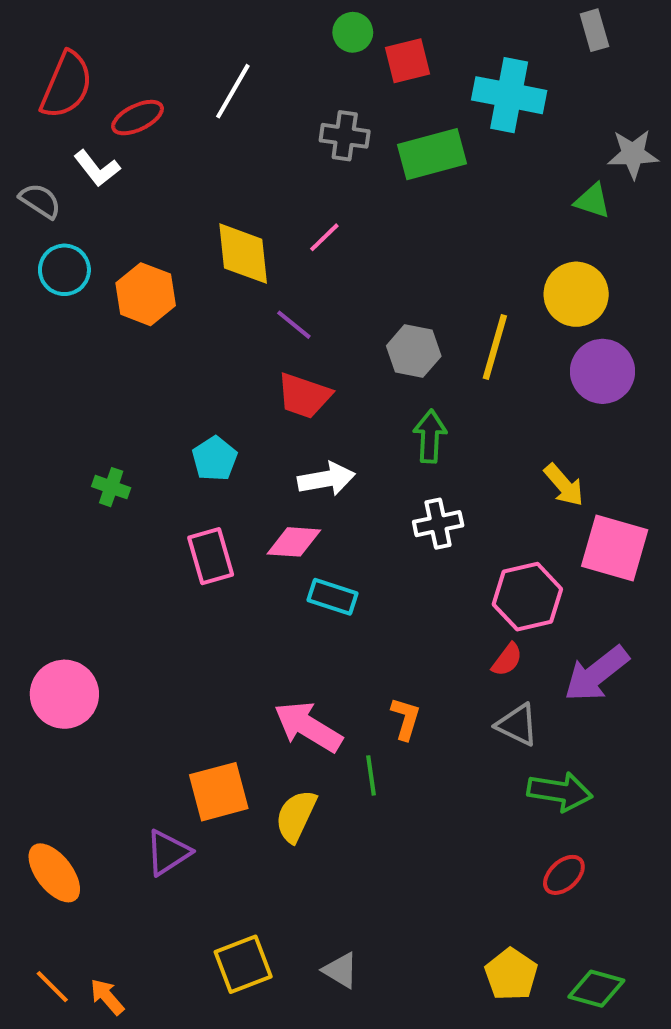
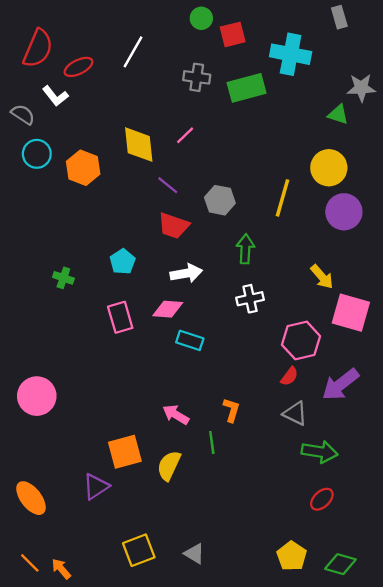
gray hexagon: (414, 351) -> (220, 200), moved
pink arrow: (308, 727) -> (176, 415), size x0.7

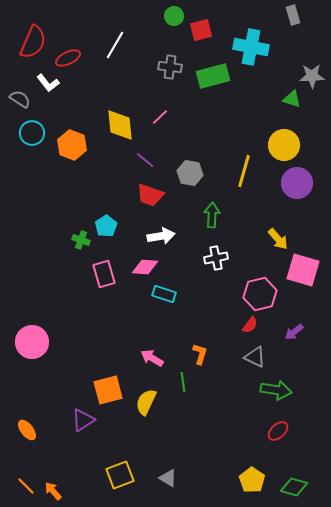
green cross: (63, 278) -> (81, 240), moved
purple arrow: (340, 384) -> (294, 332), size x0.6
orange ellipse: (31, 498) -> (27, 430), size x0.7

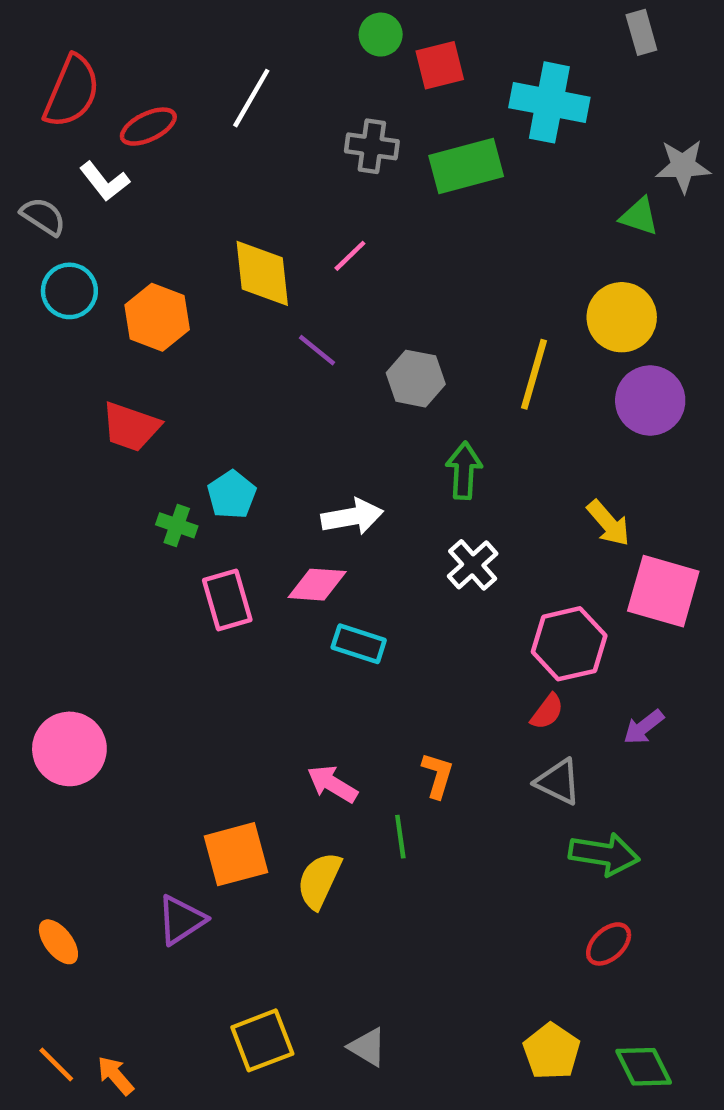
red trapezoid: (150, 195) -> (131, 427), moved
white cross: (216, 258) -> (473, 565), turned -30
green diamond: (294, 487) -> (644, 1067), turned 48

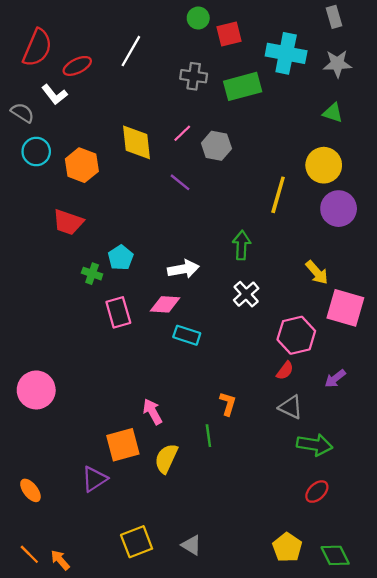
gray star: (683, 166) -> (337, 64), moved
purple line: (317, 350) -> (180, 182), moved
gray hexagon: (416, 379) -> (216, 146), moved
pink arrow: (332, 784) -> (153, 412), moved, turned 30

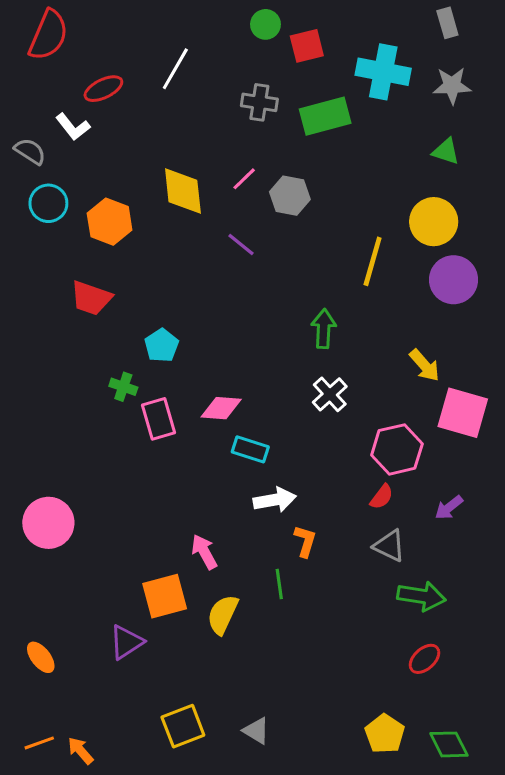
red semicircle: (37, 48) -> (48, 35), moved
white arrow: (183, 269) -> (275, 500), moved
green cross: (92, 274) -> (123, 387), moved
orange line: (29, 554) -> (39, 743), turned -65

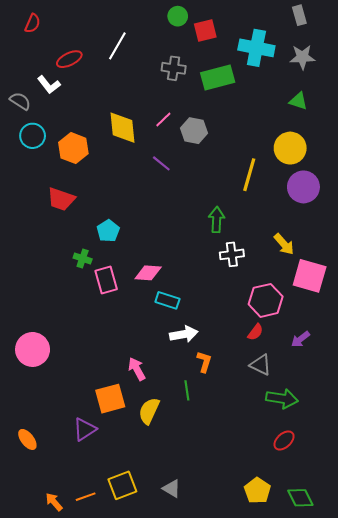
red semicircle: (48, 35) -> (33, 23), size x0.6
white cross: (330, 394) -> (232, 254), moved, turned 35
orange line: (39, 743) -> (86, 497), moved

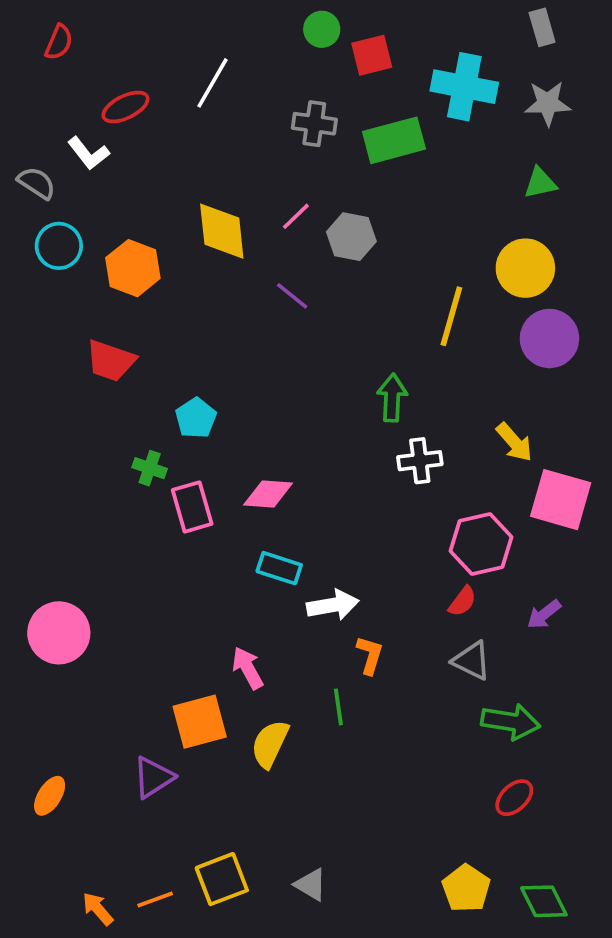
green triangle: (298, 101) -> (540, 183), turned -30
cyan rectangle: (167, 300) -> (279, 568), moved
orange ellipse: (27, 439) -> (50, 796), turned 70

